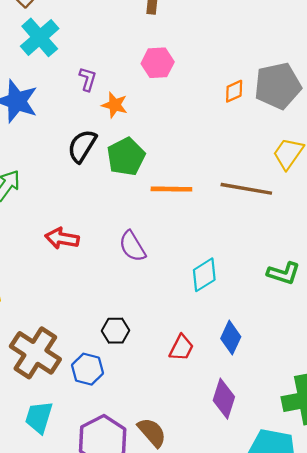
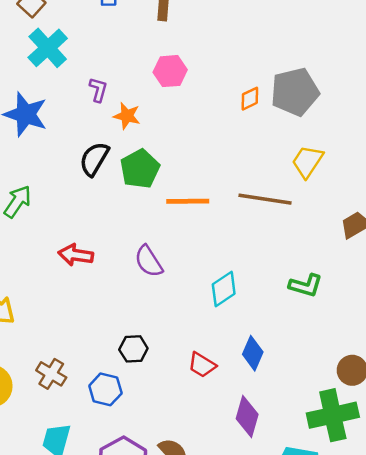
red trapezoid: (181, 348) -> (202, 365), turned 96
brown cross: (35, 353) -> (51, 374), size x0.6

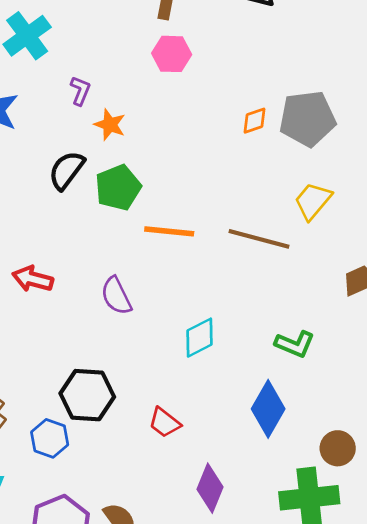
pink hexagon: (170, 71) -> (172, 54), moved
black hexagon: (133, 349) -> (87, 395), size x1.6
blue diamond: (253, 353) -> (268, 409), moved, size x1.4

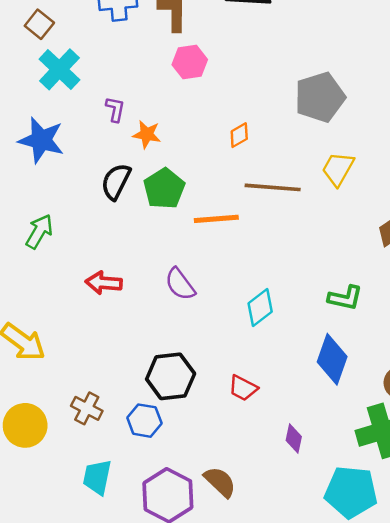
orange diamond: (254, 121) -> (239, 135), moved
brown line: (259, 239) -> (273, 187), moved
purple diamond: (210, 488) -> (294, 438), size x0.7

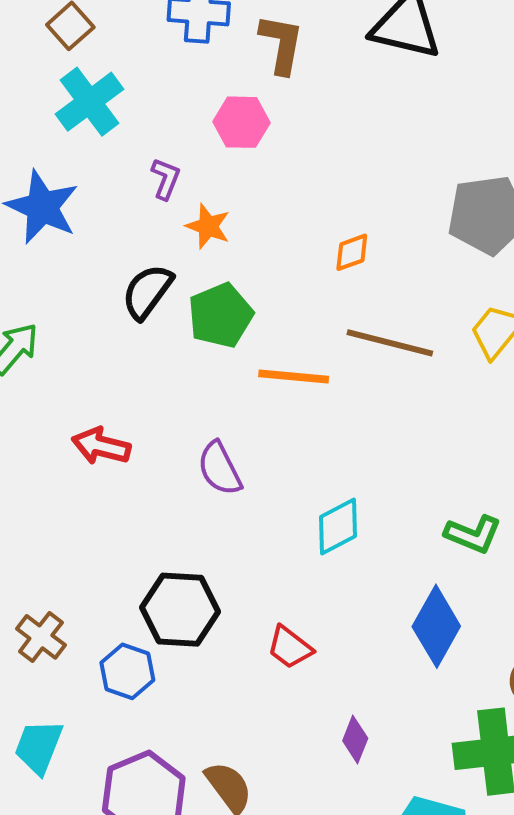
pink hexagon: (190, 62) -> (242, 122), moved

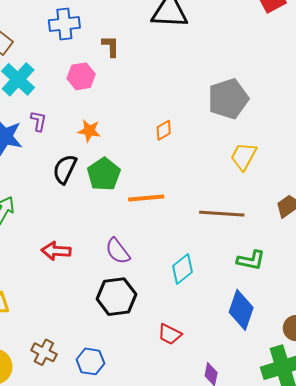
brown L-shape: (281, 44) -> (111, 46), moved, size x0.7
pink hexagon: (242, 122) -> (81, 76), moved
purple L-shape: (166, 179) -> (39, 121), moved
brown line: (390, 343) -> (222, 214), moved
black hexagon: (180, 610) -> (116, 297), moved

